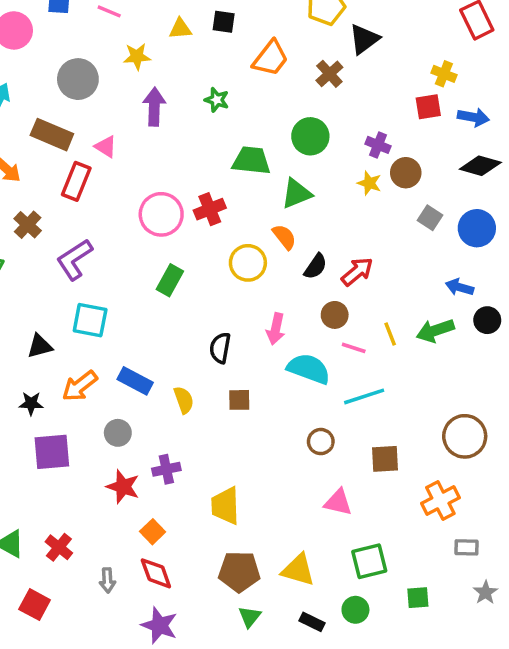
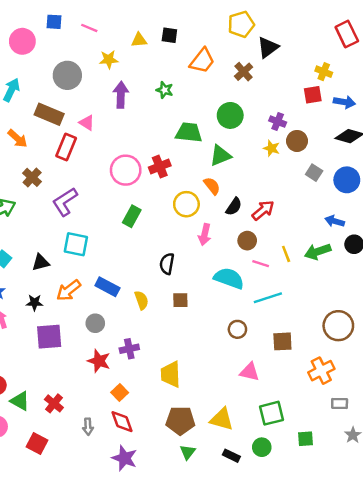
pink arrow: (276, 329) -> (205, 235), moved

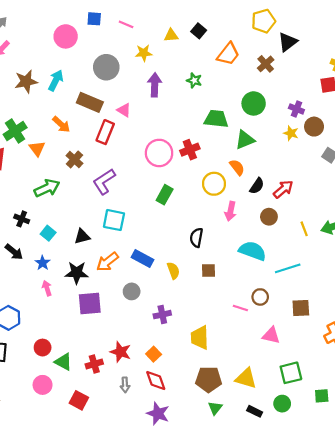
black square: (169, 35) -> (199, 31), turned 32
pink line: (261, 264) -> (240, 308), moved
black star: (35, 303) -> (77, 273), size x1.5
red star: (99, 361) -> (121, 352), moved
red cross: (54, 403) -> (94, 364), turned 35

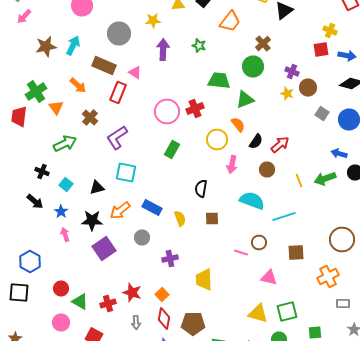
brown cross: (266, 64) -> (263, 44), moved
purple square: (90, 304) -> (104, 248), turned -30
yellow triangle: (246, 378) -> (258, 314), moved
brown pentagon: (209, 379) -> (193, 324), moved
red diamond: (156, 380) -> (164, 318), turned 30

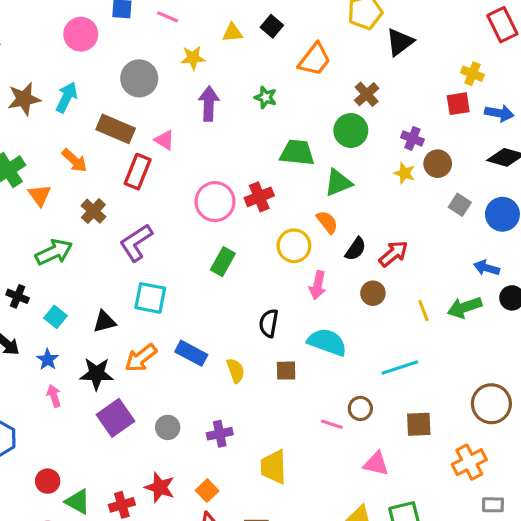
cyan semicircle: (252, 200) -> (327, 342), moved
gray circle: (142, 238) -> (168, 427), moved

